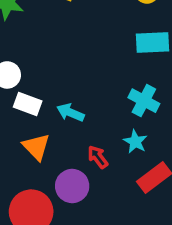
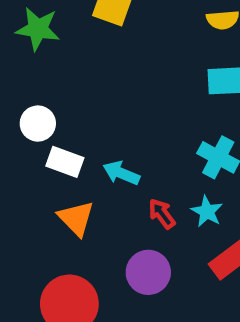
red arrow: (98, 157) -> (162, 214), moved
purple circle: (72, 186) -> (148, 272), moved

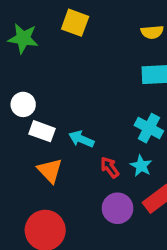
purple circle: (148, 272) -> (118, 208), moved

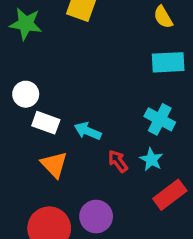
yellow semicircle: (152, 32) -> (163, 17), turned 65
purple circle: (118, 208) -> (96, 217), moved

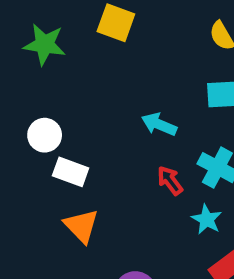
cyan arrow: (88, 131) -> (159, 124), moved
red arrow: (118, 161) -> (170, 181), moved

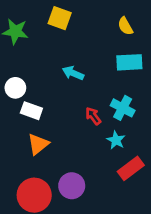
cyan arrow: (159, 124) -> (73, 73), moved
orange triangle: (81, 226) -> (38, 144), turned 35

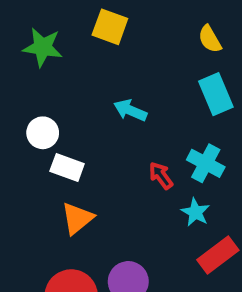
cyan rectangle: (129, 62) -> (216, 94), turned 70

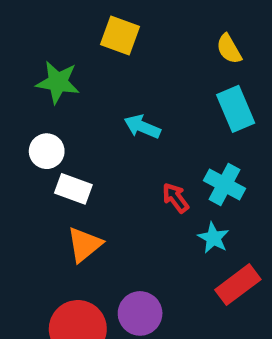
green star: (43, 47) -> (58, 82), moved

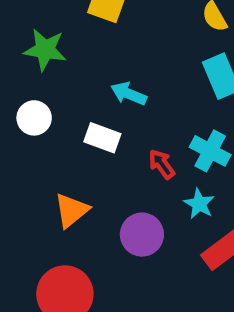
white rectangle: (73, 189) -> (102, 138), moved
purple circle: (140, 313) -> (142, 235), moved

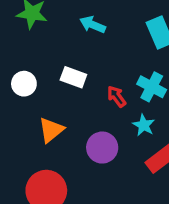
cyan arrow: (129, 94) -> (93, 25), moved
white circle: (34, 118) -> (24, 84), moved

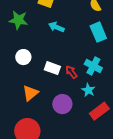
white rectangle: (73, 77) -> (52, 68), moved
white circle: (24, 84) -> (23, 57), moved

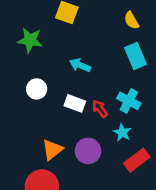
cyan arrow: (56, 27) -> (80, 65), moved
orange triangle: (30, 93) -> (52, 150), moved

